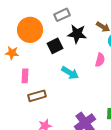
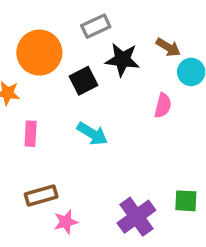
cyan arrow: (70, 73) -> (92, 134), moved
brown rectangle: (37, 96) -> (41, 195), moved

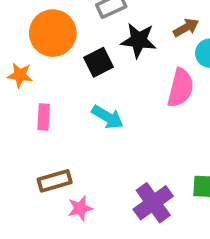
brown arrow: (168, 47) -> (186, 28), turned -60
pink semicircle: (163, 105) -> (181, 88), size x1.5

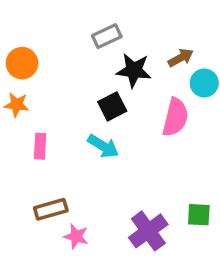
orange circle: (53, 33) -> (22, 63), moved, size x0.7
black square: (98, 62) -> (112, 106), moved
pink star: (80, 208) -> (76, 236), turned 30

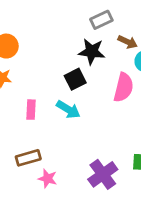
gray rectangle: (107, 36) -> (101, 20), moved
brown arrow: (181, 58) -> (128, 42), turned 54
pink rectangle: (40, 146) -> (31, 110), moved

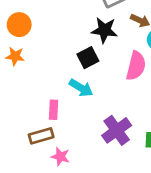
pink rectangle: (31, 110) -> (54, 110), moved
purple cross: (103, 174) -> (117, 130), moved

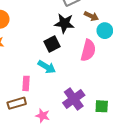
pink star: (60, 157) -> (43, 116), moved

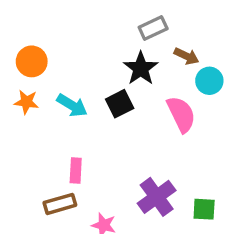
black star: (64, 23) -> (141, 68), turned 30
pink semicircle: (88, 50) -> (181, 114), turned -40
cyan arrow: (47, 67) -> (72, 105), moved

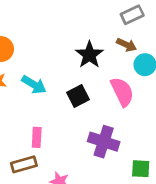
gray rectangle: (153, 28) -> (132, 15), moved
black square: (120, 104) -> (78, 96), moved
purple cross: (157, 197) -> (104, 142), moved, turned -36

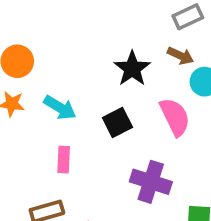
pink rectangle: (37, 137) -> (64, 160), moved

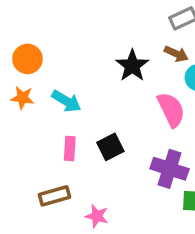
black square: (117, 122) -> (110, 147), moved
purple cross: (151, 182) -> (169, 169), moved

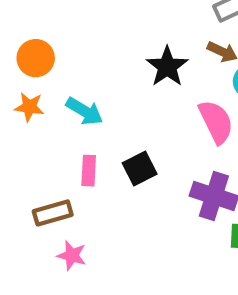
brown rectangle: (55, 196) -> (53, 213), moved
pink star: (97, 216) -> (72, 255), moved

